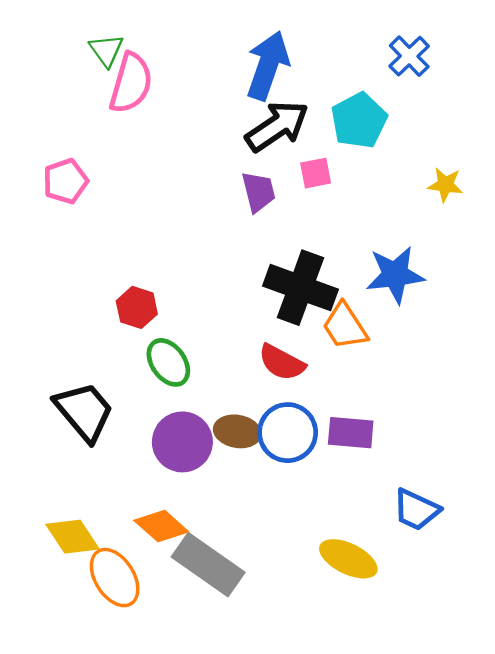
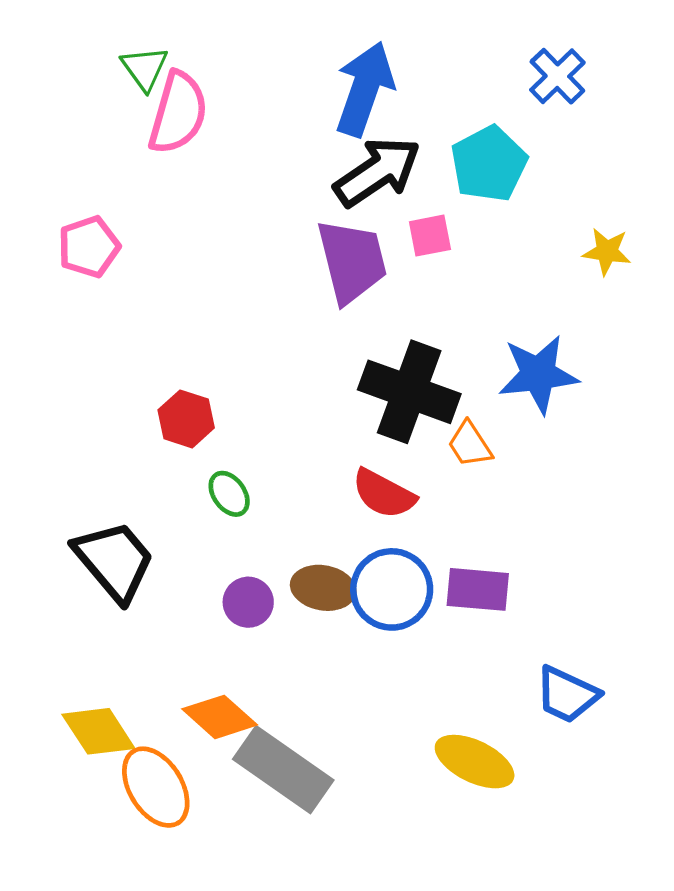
purple trapezoid: (258, 192) -> (352, 261), size x1.5
orange trapezoid: (345, 326) -> (470, 444), size x0.7
green ellipse: (168, 362) -> (229, 494), size x0.7
purple circle: (182, 442) -> (248, 602), size x0.6

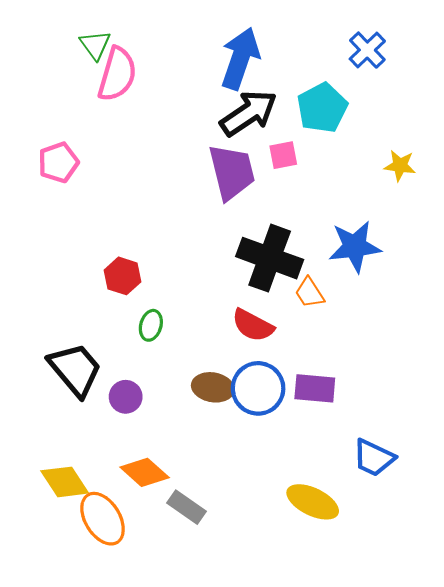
green ellipse: (229, 494) -> (151, 325), turned 52
purple circle: (248, 602) -> (126, 397), moved
gray rectangle: (283, 770) -> (187, 507), size x0.6

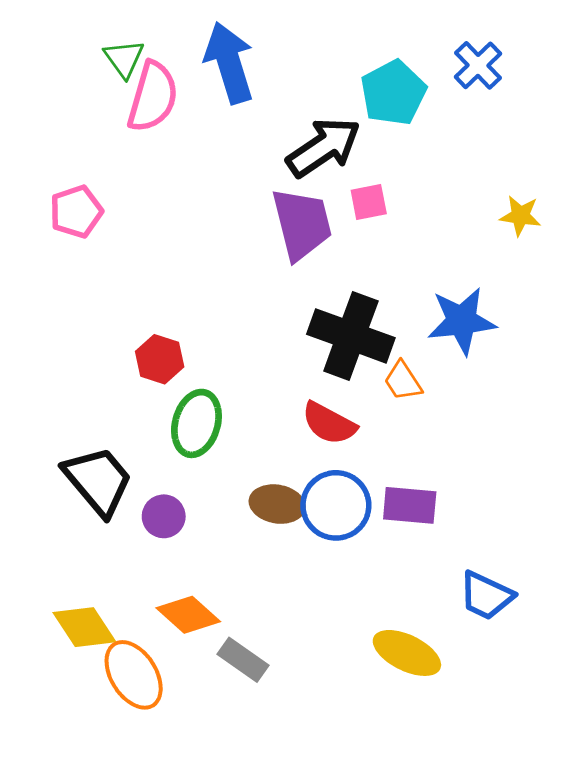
blue arrow: (240, 58) -> (229, 63), moved, turned -36
cyan pentagon: (322, 108) -> (393, 93), moved
green ellipse: (151, 325) -> (196, 423), size x1.6

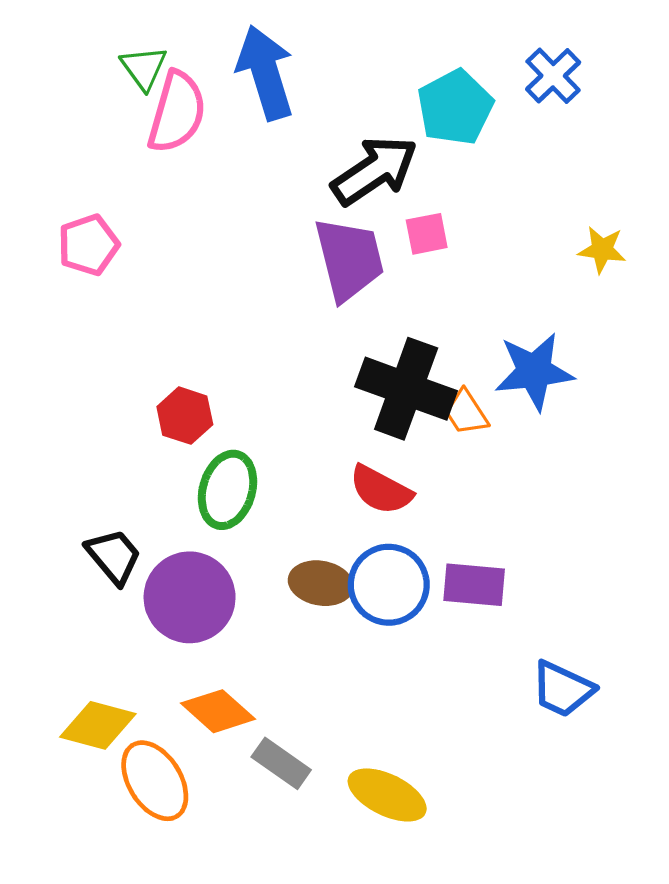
orange trapezoid: (403, 381) -> (466, 412), moved
black trapezoid: (98, 481) -> (114, 556), size x0.7
purple circle: (164, 516) -> (190, 597), size x1.8
yellow diamond: (84, 627) -> (98, 725), turned -42
yellow ellipse: (407, 653) -> (387, 795), moved

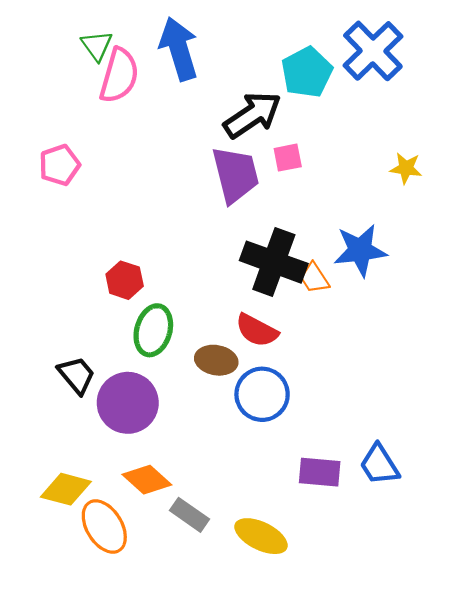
blue cross: (553, 76) -> (373, 51), size x1.6
brown ellipse: (321, 583) -> (216, 360), moved
purple rectangle: (474, 585) -> (320, 472), moved
blue trapezoid: (563, 689) -> (379, 465), turned 33

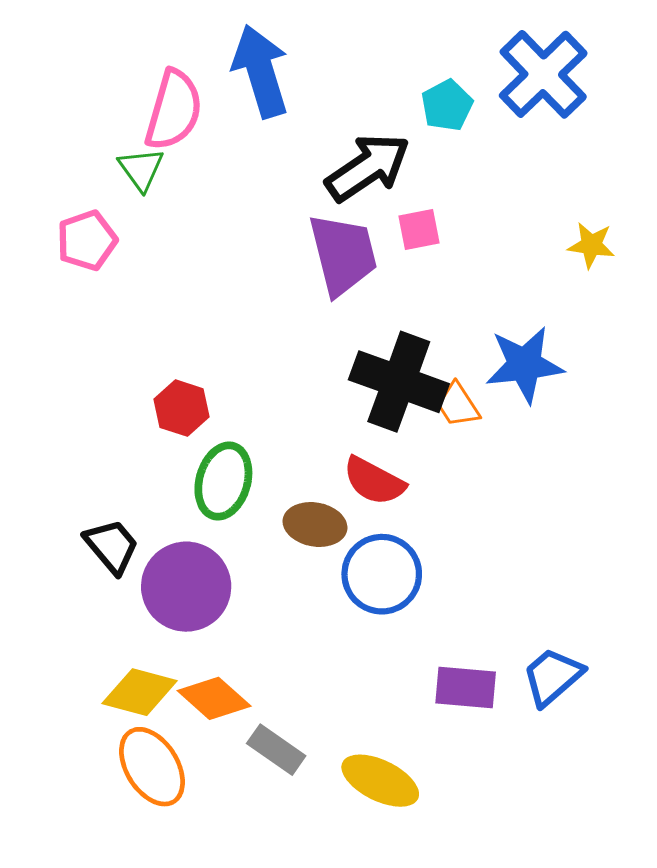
green triangle: (97, 46) -> (141, 169), moved
cyan pentagon: (307, 72) -> (447, 105), size x0.7
blue trapezoid: (379, 465) -> (552, 677), turned 81
yellow diamond: (66, 489) -> (140, 692), moved

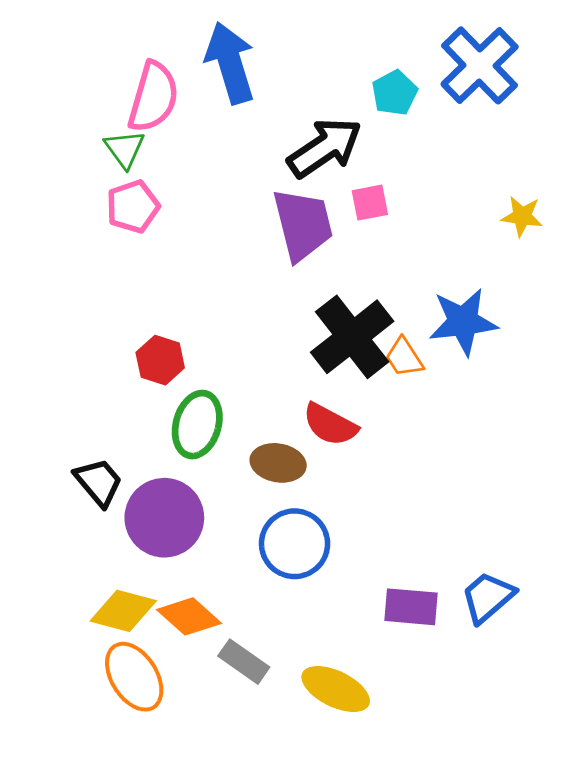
pink pentagon: (87, 240) -> (133, 207), moved
black cross: (399, 382) -> (352, 337), turned 32
blue circle: (382, 574) -> (295, 544), moved

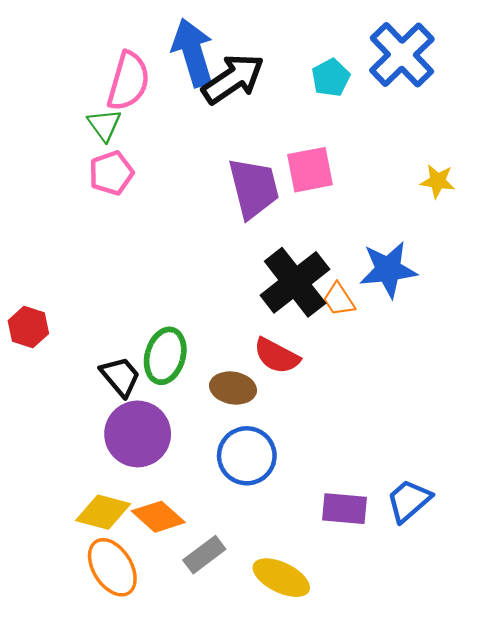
black arrow: (325, 148) -> (233, 79), moved
pink square: (370, 203) -> (310, 170), size x1.5
red hexagon: (160, 360) -> (28, 327), moved
black trapezoid: (99, 482) -> (120, 377), moved
gray rectangle: (244, 662) -> (204, 555), turned -72

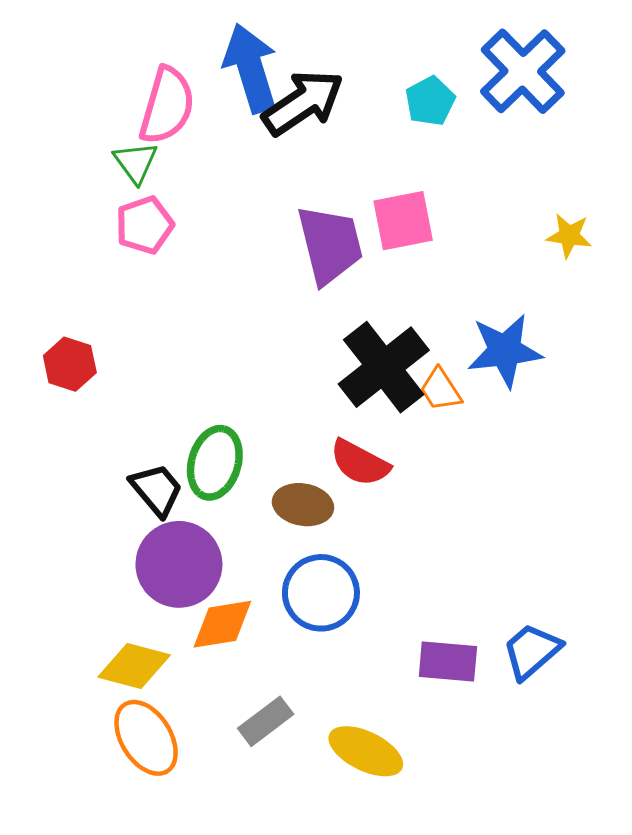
red hexagon: (28, 327) -> (70, 364), moved
orange diamond: (158, 517) -> (222, 624), moved, turned -51

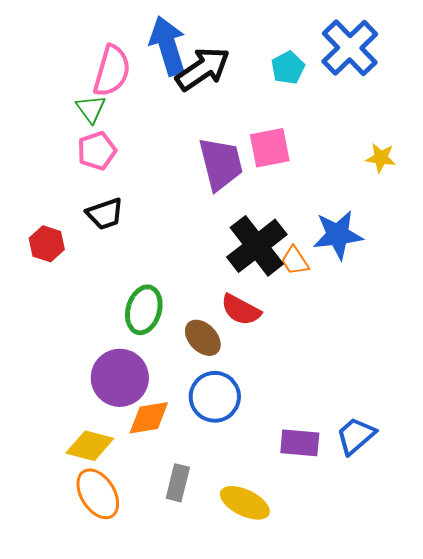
black trapezoid: (157, 490) -> (105, 214), moved, turned 111
brown ellipse: (303, 505) -> (203, 338), turned 36
gray rectangle: (266, 721) -> (178, 483), turned -39

